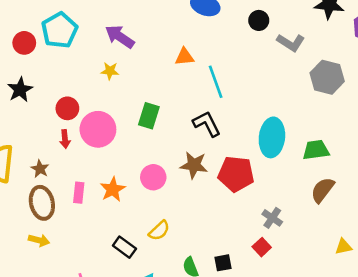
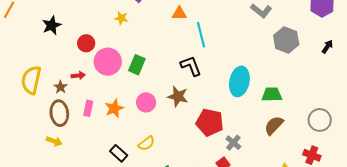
green rectangle: (149, 116) -> (137, 65), moved
red arrow: (65, 139) -> (78, 76), moved, turned -96
red pentagon: (236, 174) -> (210, 122), moved

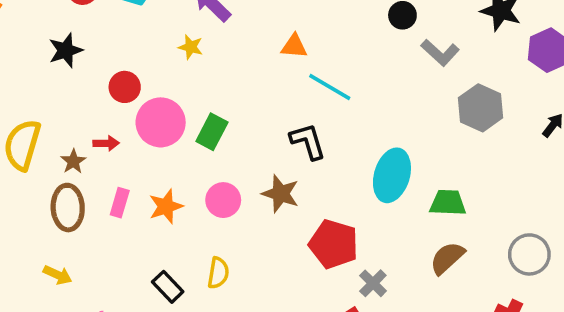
cyan line: (201, 35) -> (330, 87), turned -50
yellow arrow: (54, 141) -> (58, 275), moved
yellow semicircle: (146, 143) -> (218, 273), turned -48

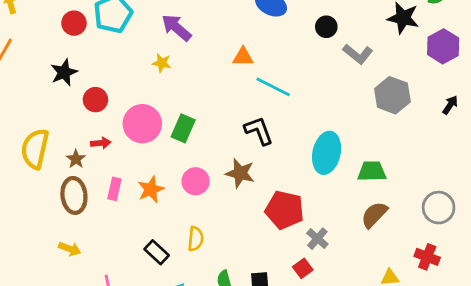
red circle: (125, 87) -> (95, 100), moved

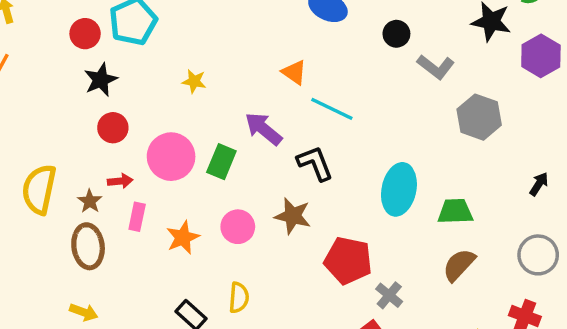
purple arrow: (176, 28) -> (263, 129), moved
orange triangle: (243, 57) -> (294, 72), turned 35
black star: (64, 72) -> (101, 80), moved
black arrow: (450, 105) -> (539, 184), moved
pink rectangle: (114, 189) -> (137, 217), moved

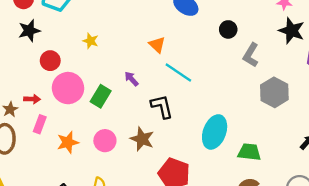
gray L-shape: (436, 67) -> (251, 55), turned 75
red circle: (113, 128) -> (50, 61), moved
purple arrow: (263, 129) -> (131, 79), size x0.6

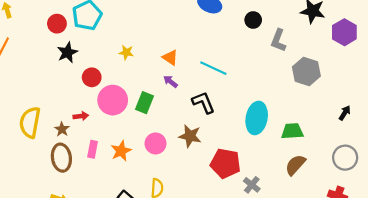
orange triangle: (157, 45) -> (170, 57), moved
pink rectangle: (40, 124) -> (93, 149), moved

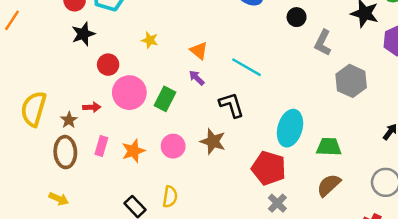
red pentagon: (225, 163) -> (269, 168), moved

